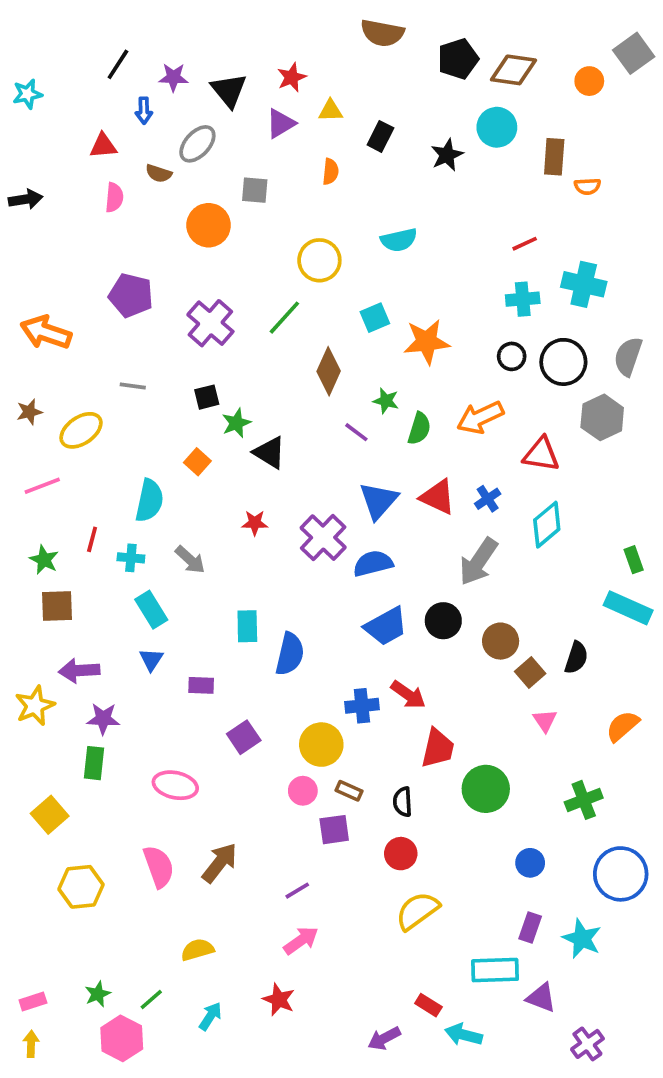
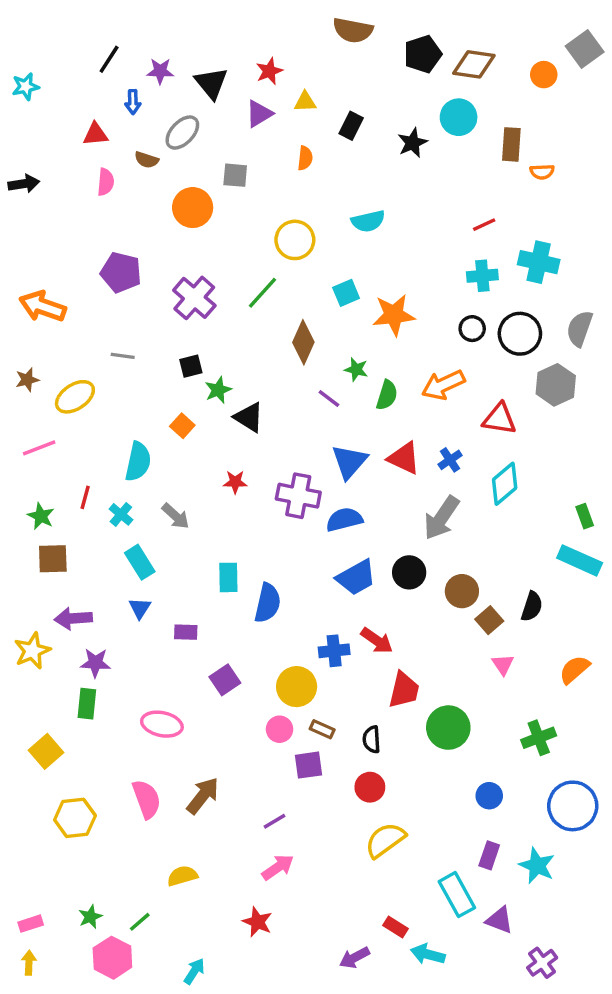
purple cross: (323, 538) -> (298, 496), turned -33
cyan cross: (131, 558) -> (121, 514), turned 35
cyan rectangle: (495, 970) -> (457, 895), turned 63
cyan arrow: (210, 1016) -> (194, 971), moved

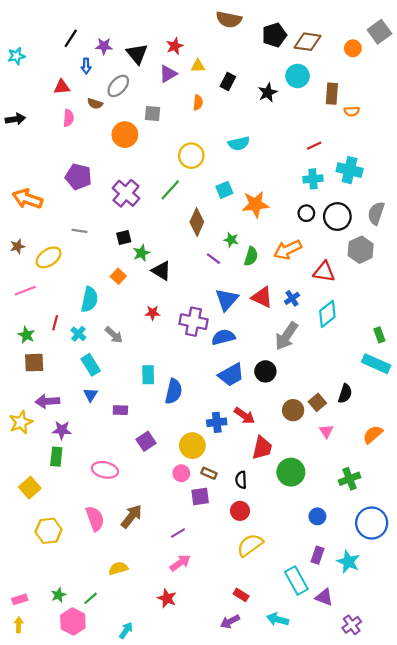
brown circle: (462, 591) -> (293, 410), moved
red rectangle: (395, 927) -> (241, 595), moved

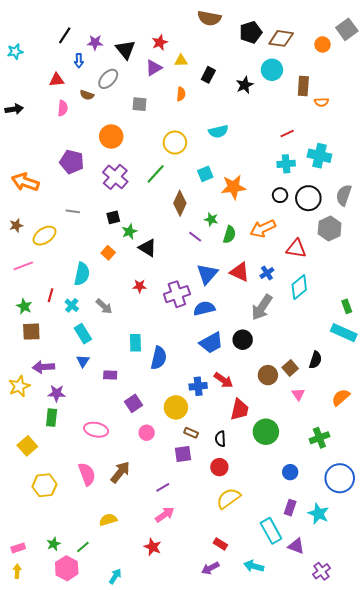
orange circle: (125, 135) -> (111, 136), moved
purple cross: (193, 322) -> (177, 294), turned -30
pink circle: (181, 473) -> (147, 433), moved

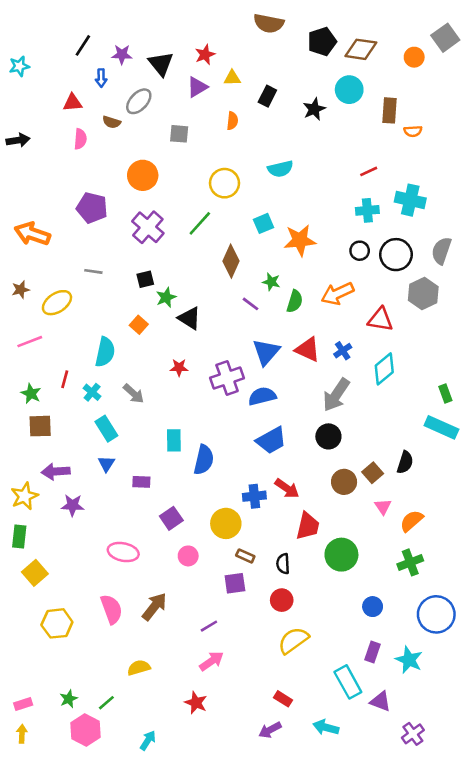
black circle: (243, 340) -> (328, 436), moved
orange semicircle: (341, 397) -> (412, 521), moved
green rectangle: (52, 418) -> (19, 536), moved

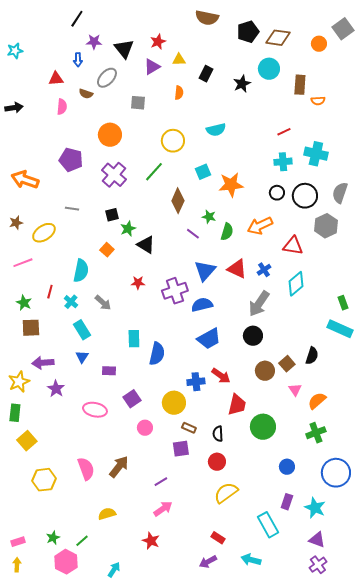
black line: (83, 45) -> (77, 19), moved
purple star: (73, 505) -> (56, 389), turned 30
pink ellipse: (123, 552) -> (95, 410), moved
purple triangle: (380, 701) -> (317, 540), moved

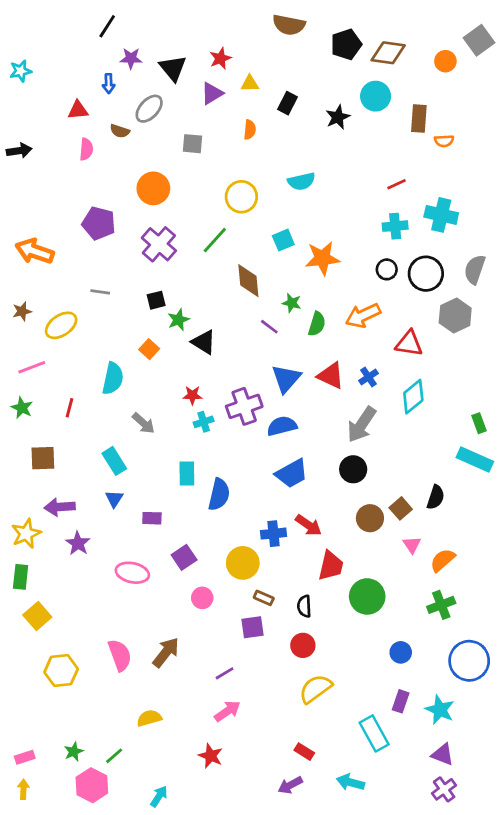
brown diamond: (178, 201) -> (248, 281), turned -30
cyan cross: (71, 302) -> (204, 422), moved, turned 32
green star: (24, 303) -> (22, 408), moved

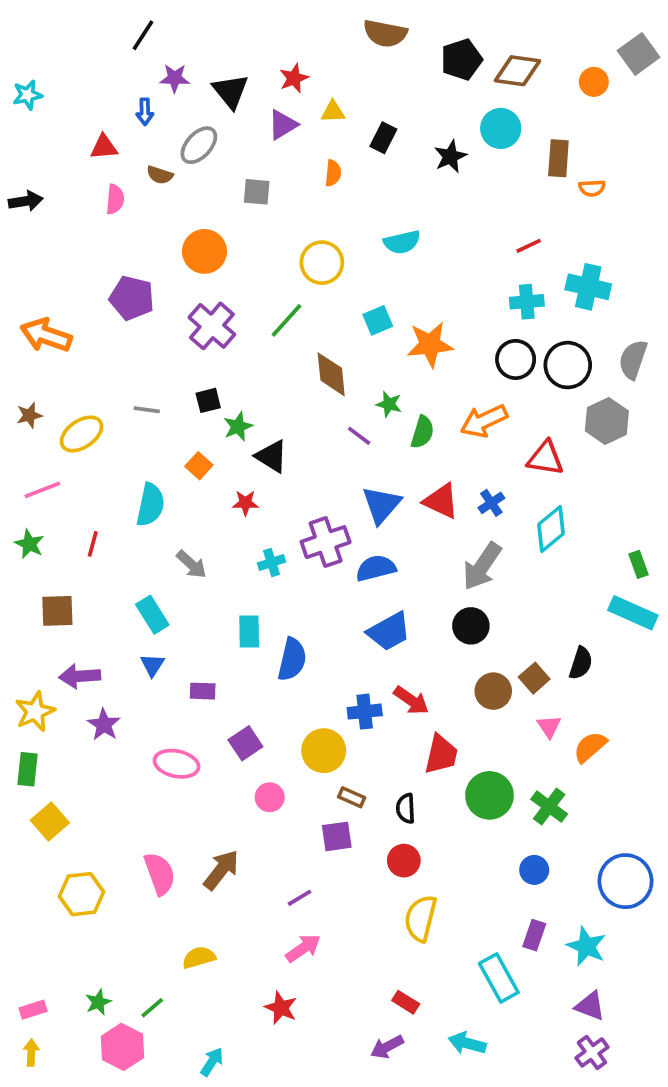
black circle: (387, 269) -> (516, 359), size x1.4
gray line: (100, 292) -> (147, 410), moved
red star: (192, 395) -> (245, 503), moved
green cross: (441, 605) -> (549, 807), moved, turned -32
yellow semicircle: (315, 689) -> (421, 918), turned -40

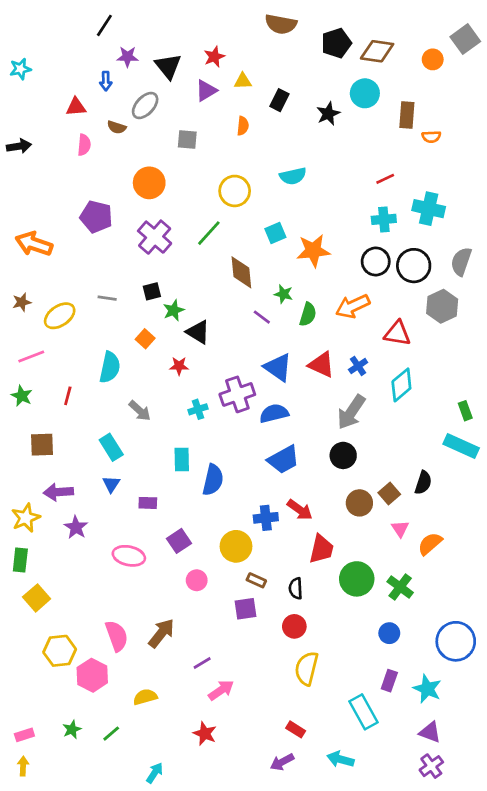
blue triangle: (381, 505) -> (278, 367), turned -36
purple line: (299, 898) -> (202, 663), moved
pink hexagon: (122, 1047) -> (92, 675), moved

